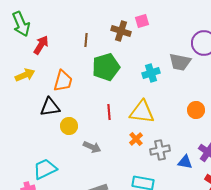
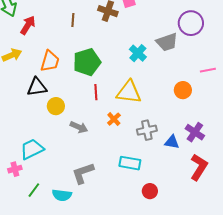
gray trapezoid: (180, 62) -> (167, 42), turned -30
green pentagon: (106, 67) -> (87, 62), moved
cyan cross: (151, 73) -> (138, 53), turned -30
orange cross: (136, 139) -> (114, 119), moved

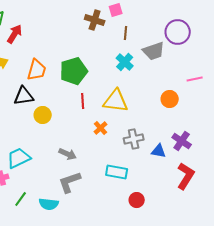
brown line: (73, 20) -> (126, 33), moved
gray arrow: (79, 127) -> (68, 154), moved

